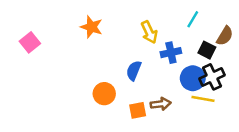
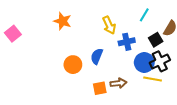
black square: (207, 50) -> (156, 40), turned 32
orange circle: (104, 94) -> (73, 65), moved

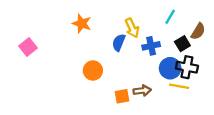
pink square: (13, 34) -> (28, 47), moved
blue semicircle: (97, 56) -> (119, 43), moved
black cross: (160, 61) -> (187, 67), turned 36

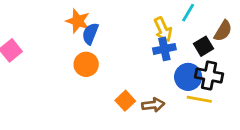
yellow arrow: (132, 28) -> (163, 29), moved
blue semicircle: (119, 43) -> (90, 34), moved
orange circle: (93, 71) -> (86, 64), moved
orange square: (122, 96) -> (125, 101), moved, turned -32

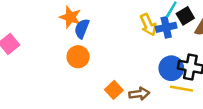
black square: (203, 46) -> (185, 16), moved
blue cross: (164, 49) -> (166, 27), moved

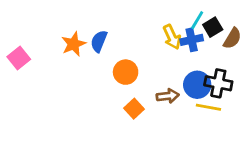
orange star: (70, 17) -> (74, 44), moved, turned 30
orange circle: (78, 57) -> (126, 72), moved
brown arrow: (139, 94) -> (168, 96), moved

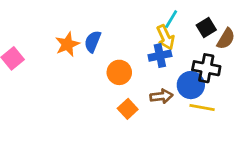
cyan line: (197, 20) -> (171, 19), moved
blue cross: (192, 40) -> (160, 56), moved
black cross: (218, 83) -> (206, 68), moved

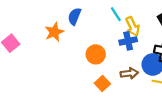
cyan line: (171, 19) -> (116, 14), moved, turned -64
blue semicircle: (93, 42) -> (74, 16), moved

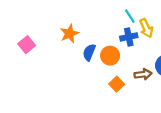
blue semicircle: (74, 16) -> (89, 52), moved
blue cross: (128, 41) -> (129, 37), moved

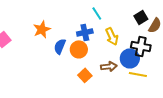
yellow arrow: (146, 28) -> (112, 36), moved
blue cross: (129, 37) -> (85, 32), moved

